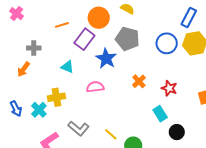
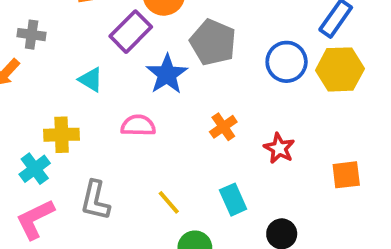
cyan cross: (39, 110) -> (35, 169), moved
cyan rectangle: (160, 114) -> (233, 200), moved
gray L-shape: (79, 128) -> (95, 200), turned 55
yellow line: (111, 134) -> (169, 202), moved

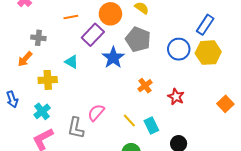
pink semicircle: (138, 125) -> (96, 113), moved, turned -48
yellow cross: (62, 135) -> (48, 80), moved
orange square: (346, 175) -> (225, 104), moved, turned -35
yellow line: (169, 202) -> (129, 121), moved

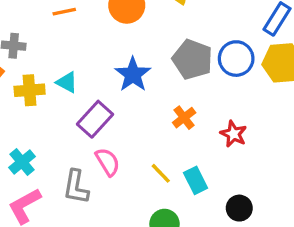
purple rectangle: (93, 35) -> (95, 119), moved
gray pentagon: (138, 39) -> (192, 59), moved
yellow cross: (48, 80) -> (30, 90), moved
pink semicircle: (96, 113) -> (108, 162), turned 108

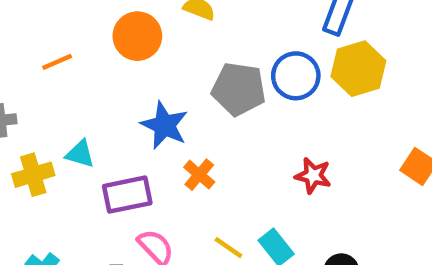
orange cross: (184, 118) -> (199, 175), moved
purple rectangle: (95, 119) -> (127, 195), turned 48

